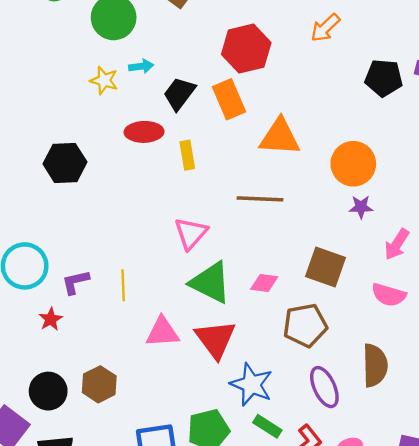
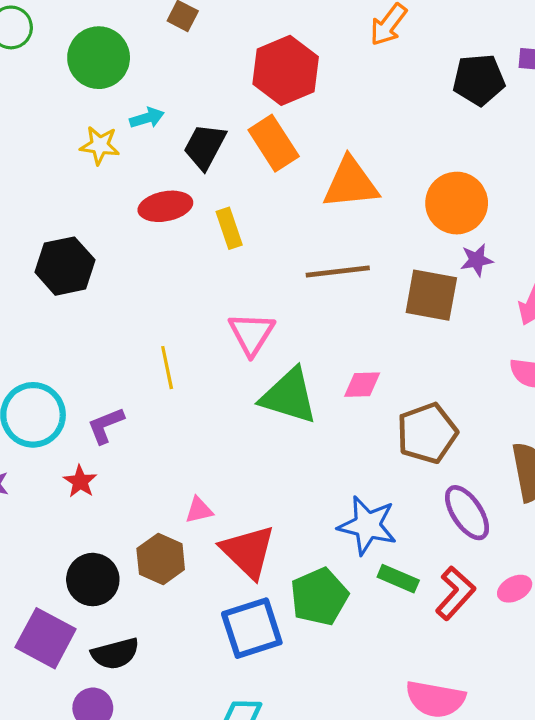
brown square: (326, 267) -> (431, 295), moved
yellow line: (123, 285) -> (167, 368), moved
pink triangle: (162, 332) -> (199, 510), moved, size x0.6
red triangle: (215, 339) -> (248, 552), moved

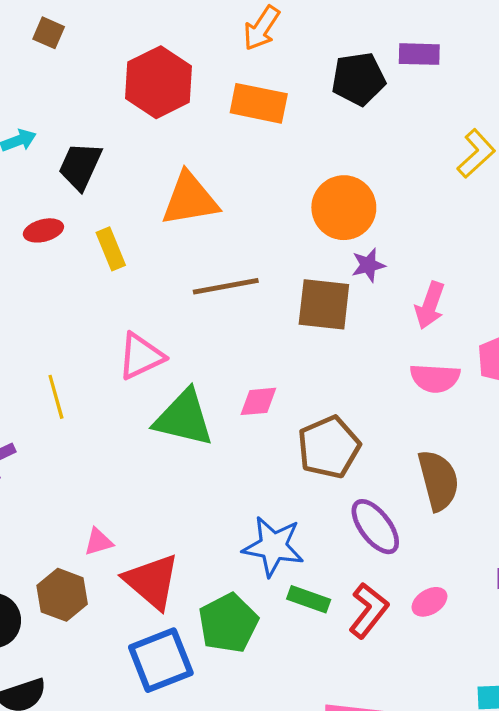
orange rectangle: (274, 143) -> (259, 103), moved, turned -42
orange triangle: (351, 183) -> (190, 199), moved
red ellipse: (165, 206) -> (43, 230), size x0.7
pink triangle: (252, 334) -> (141, 356), turned 36

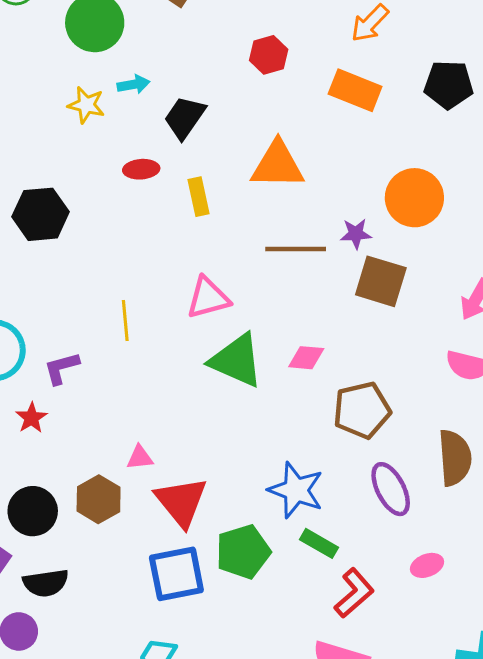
red hexagon: (159, 82) -> (269, 55), size x0.6
purple star: (368, 265) -> (356, 234), moved
red L-shape: (369, 610) -> (354, 593), moved

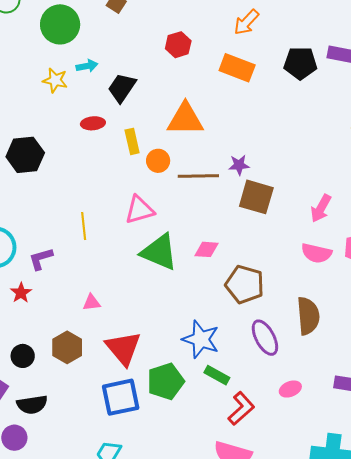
orange circle: (414, 198) -> (158, 161), moved, size x0.6
brown pentagon: (362, 410) -> (245, 284), turned 30
pink triangle: (140, 458) -> (92, 302), moved
black circle: (33, 511) -> (23, 356), size x0.7

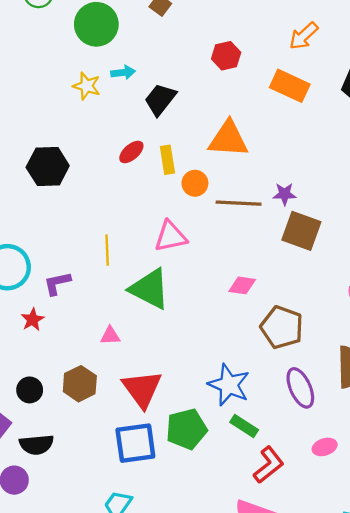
red ellipse: (93, 123) -> (131, 152), moved, turned -40
green triangle: (159, 252) -> (150, 289), moved

